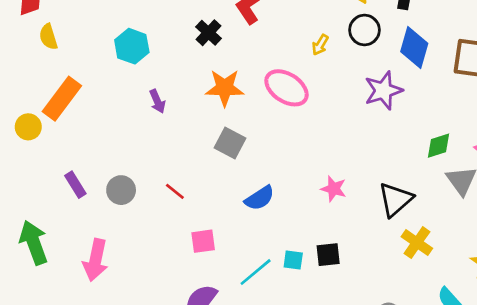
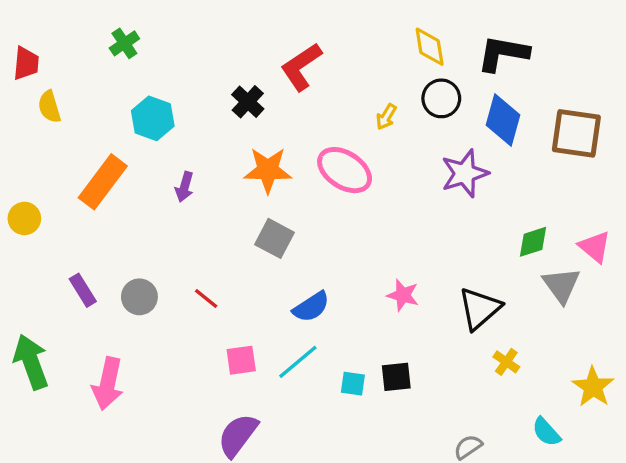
orange rectangle: (62, 99) -> (103, 182), moved
purple arrow: (157, 101) -> (184, 187), turned 40
yellow cross: (417, 243) -> (506, 362), size x0.7
cyan line: (256, 272) -> (298, 362), moved

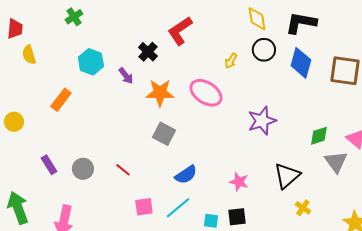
purple star: (465, 173) -> (262, 121), moved
orange rectangle: (103, 182) -> (61, 100), size x0.7
purple arrow: (184, 187) -> (126, 76), moved, turned -54
pink star: (403, 295) -> (239, 182), moved

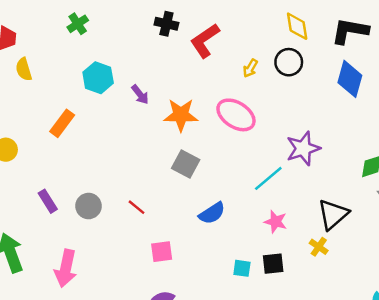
black circle: (264, 50) -> (289, 62), moved
black cross: (148, 52) -> (166, 24), moved, turned -30
yellow arrow: (231, 61) -> (250, 68), moved
cyan line: (178, 208) -> (268, 178), moved
yellow cross: (303, 208) -> (319, 247), moved

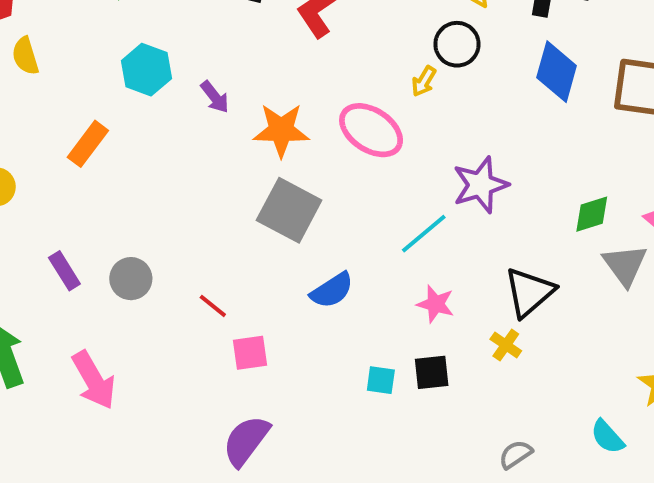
yellow arrow: (250, 68) -> (424, 81), moved
gray square: (186, 164) -> (289, 210), size x1.4
red line: (136, 207) -> (213, 306), moved
pink arrow: (66, 268) -> (94, 380), turned -42

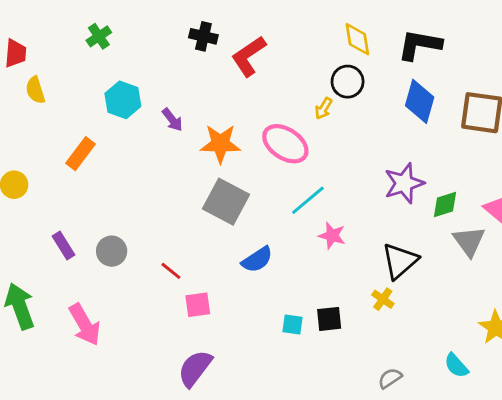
purple star: (480, 185) -> (404, 183), moved
cyan line: (424, 234) -> (308, 200), moved
pink star: (436, 304) -> (332, 236), moved

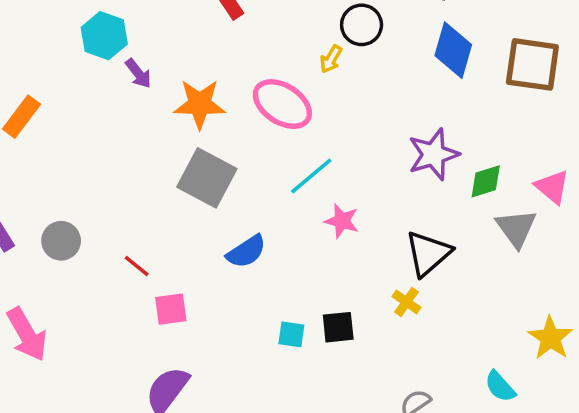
cyan hexagon: (123, 100) -> (104, 36), moved

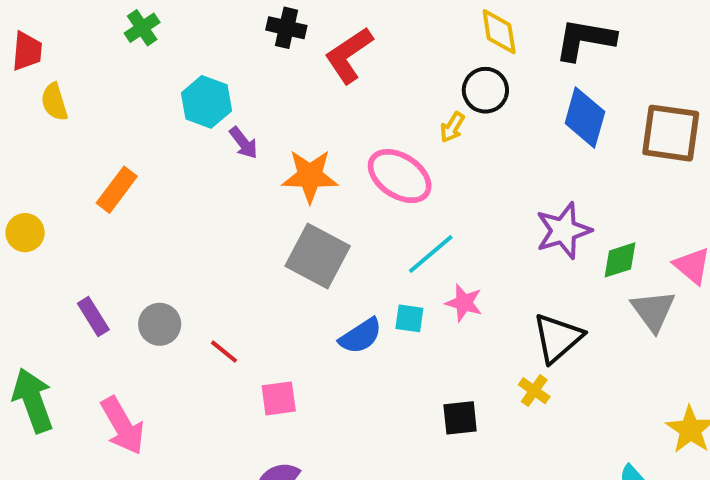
red line: (137, 266) -> (224, 352), moved
cyan square: (291, 334) -> (409, 318), moved

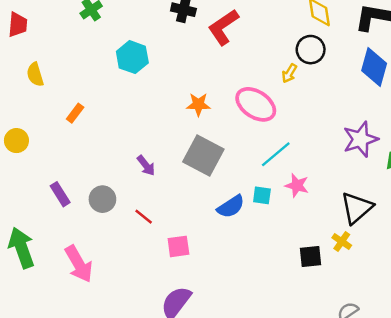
yellow semicircle: (54, 102) -> (35, 74), moved
purple arrow: (244, 143) -> (146, 165), moved
orange star: (310, 176) -> (198, 104), size x0.7
orange rectangle: (117, 190) -> (75, 113), size x0.7
black square: (460, 418) -> (311, 256), moved

